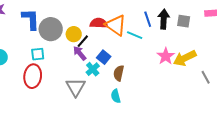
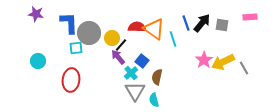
black arrow: (164, 19) -> (202, 23), turned 36
cyan line: (135, 35) -> (173, 39), turned 49
cyan square: (38, 54) -> (76, 48), moved
gray line: (206, 77) -> (244, 68), moved
gray triangle: (76, 87) -> (135, 91), moved

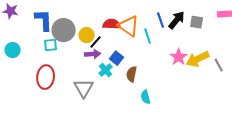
purple arrow: (118, 57) -> (93, 54), turned 126
cyan circle: (38, 61) -> (13, 50), moved
gray triangle: (135, 91) -> (84, 88), moved
cyan semicircle: (154, 100) -> (146, 97), moved

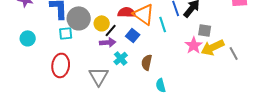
gray square: (197, 22) -> (205, 30), moved
blue square: (117, 58) -> (133, 35), moved

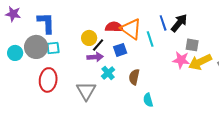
gray circle: (79, 18) -> (36, 47), moved
blue square: (133, 35) -> (120, 50), turned 32
pink star: (194, 45) -> (181, 60), turned -30

